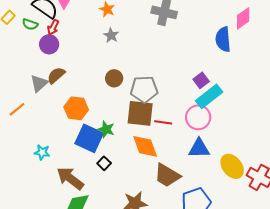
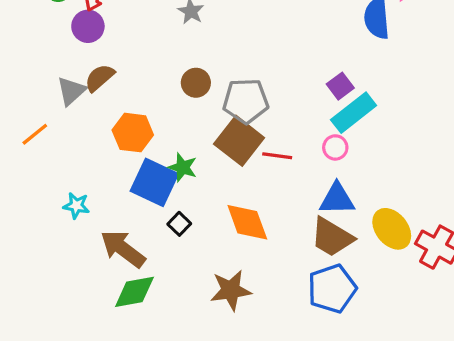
brown square: (140, 113) -> (239, 141), turned 32
pink circle: (198, 117) -> (335, 147), size x0.6
orange diamond: (145, 146) -> (247, 222), moved
brown trapezoid: (167, 175) -> (332, 237), moved

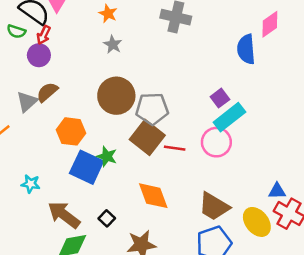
brown circle: (196, 83) -> (116, 96), size x1.8
pink circle: (335, 147) -> (216, 142), size x1.6
blue triangle: (337, 199) -> (277, 191), moved, size x0.7
black square: (179, 224) -> (107, 218), moved
yellow ellipse: (392, 229) -> (257, 222), moved

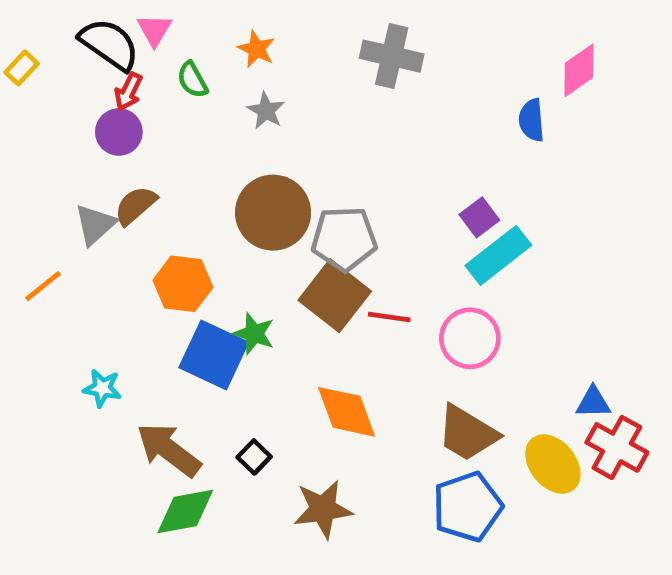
green semicircle: (16, 31) -> (192, 80), moved, turned 42
blue semicircle: (246, 49) -> (532, 120), size x0.7
pink circle: (216, 142) -> (470, 338), moved

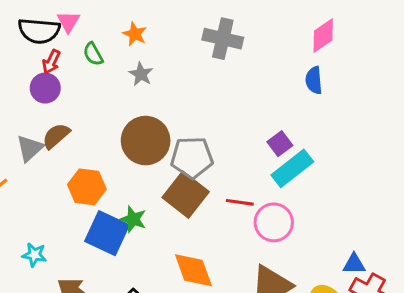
black semicircle: (109, 44) -> (39, 31), turned 150
pink diamond: (579, 70) -> (323, 36), moved
red line: (389, 317) -> (240, 202), moved

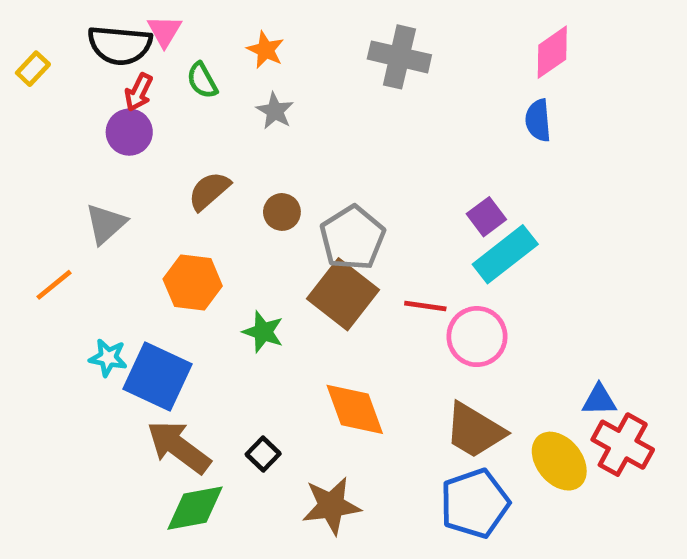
brown semicircle: (56, 136) -> (209, 191), moved
brown circle: (146, 141) -> (282, 212), size x0.5
gray pentagon: (192, 158) -> (352, 238), turned -30
blue square: (107, 233) -> (157, 376), moved
cyan star: (34, 255) -> (108, 358), moved

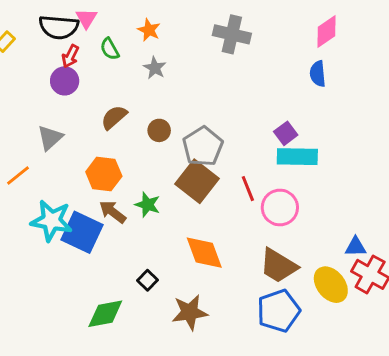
cyan rectangle: (505, 254) -> (297, 157), turned 39
red line: (425, 306) -> (248, 189), turned 60
cyan star: (108, 358) -> (51, 221), size x1.8
brown arrow: (179, 447) -> (113, 212), moved, size x0.7

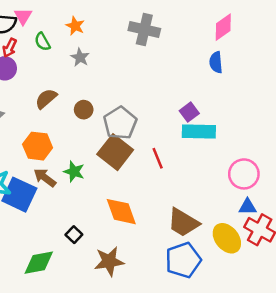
pink circle: (280, 208) -> (244, 174), moved

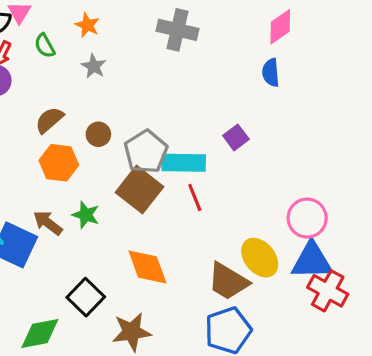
cyan rectangle: (199, 131) -> (184, 163), moved
orange hexagon: (38, 146) -> (59, 163), moved
blue triangle: (248, 207) -> (312, 261), size x1.8
black square: (74, 235) -> (86, 297), size x1.6
yellow ellipse: (227, 238) -> (260, 258), moved

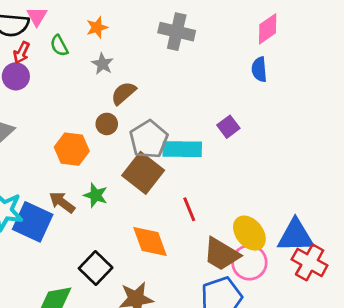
orange star: (87, 25) -> (97, 27), turned 30
brown semicircle: (49, 120) -> (124, 93), moved
red line: (195, 197) -> (189, 209), moved
pink circle: (307, 218) -> (249, 262), moved

